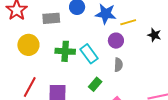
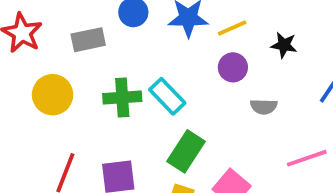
purple circle: (116, 41) -> (233, 67), moved
gray semicircle: (118, 65) -> (264, 107), moved, turned 96
green rectangle: (95, 84) -> (186, 151), size x1.5

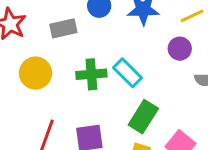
yellow line: (232, 28) -> (192, 16), moved

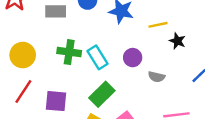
purple circle: (180, 49) -> (133, 58), moved
yellow circle: (36, 73) -> (23, 55), moved

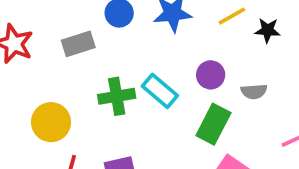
green rectangle: (102, 94) -> (213, 124), moved

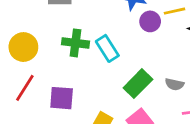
purple circle: (211, 75) -> (150, 21), moved
gray semicircle: (254, 91) -> (174, 84), moved

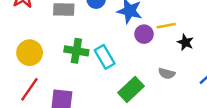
gray semicircle: (174, 84) -> (167, 73), moved

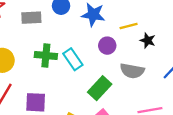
purple circle: (144, 34) -> (107, 46), moved
gray semicircle: (167, 73) -> (132, 71), size x1.5

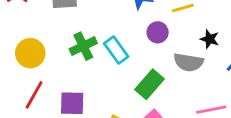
black star: (148, 40) -> (210, 39), moved
green cross: (46, 56) -> (83, 46), turned -30

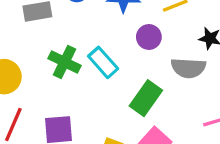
green cross: (83, 46) -> (65, 62), turned -32

